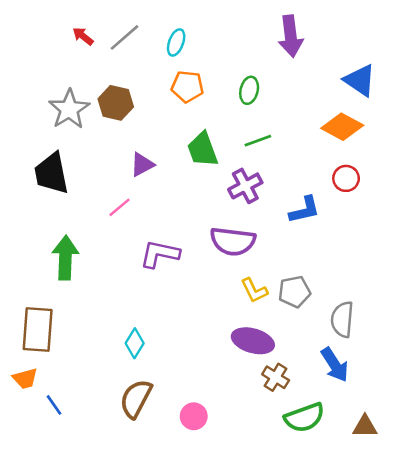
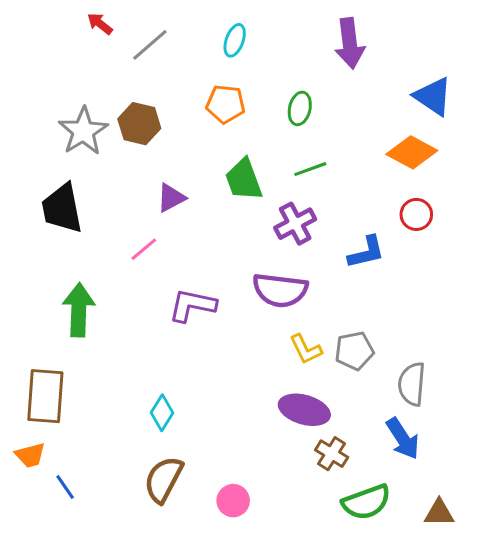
red arrow: (83, 36) -> (100, 24), moved
cyan ellipse: (176, 42) -> (235, 40), moved

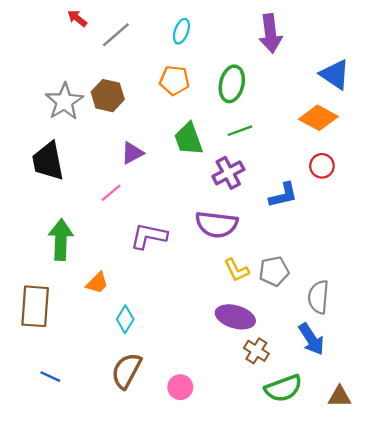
green ellipse: (300, 108) -> (232, 84), size x1.4
orange trapezoid: (30, 455) -> (97, 283), moved, turned -30
blue line: (65, 487) -> (50, 377), turned -30

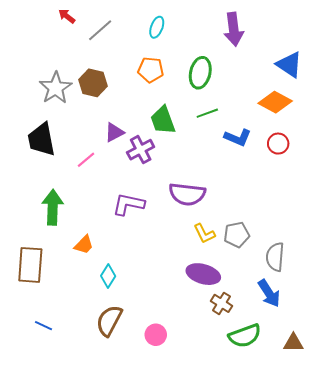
purple cross: (228, 173) -> (141, 150), moved
pink line: (111, 193) -> (86, 160), moved
blue L-shape: (283, 195) -> (238, 137), moved, turned 36

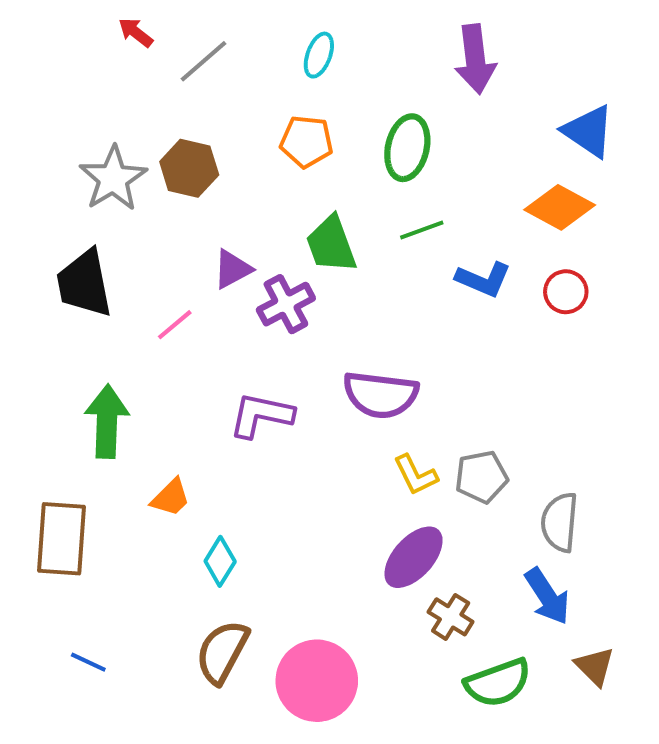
purple ellipse: (203, 274) -> (414, 557), turned -64
pink circle: (156, 335) -> (317, 681), size x1.8
brown triangle: (293, 343) -> (595, 666), moved, turned 45

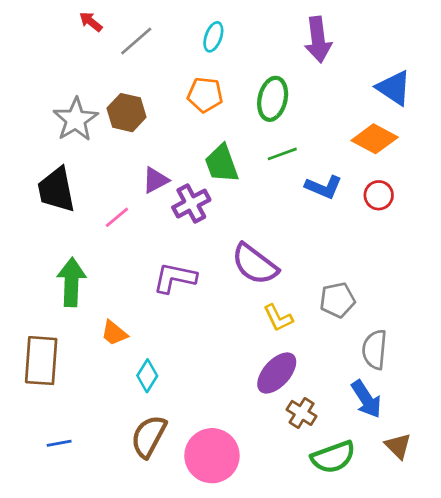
purple semicircle: (381, 395) -> (255, 264), turned 30
gray pentagon: (481, 477) -> (337, 300), moved
orange trapezoid: (171, 498) -> (114, 333), turned 84
blue line: (88, 662) -> (59, 443), turned -35

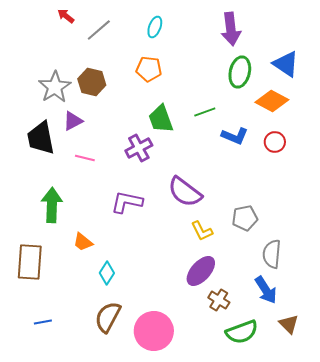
green ellipse: (273, 99) -> (240, 72), moved
purple triangle: (156, 180) -> (73, 121), moved
pink line: (117, 217) -> (85, 158), turned 54

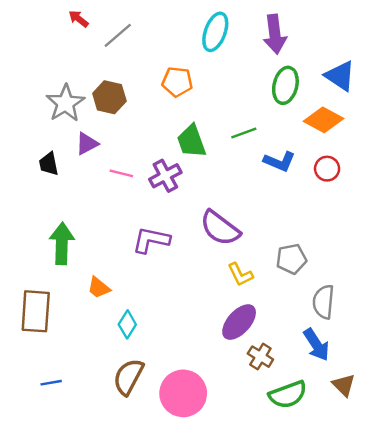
cyan ellipse: (155, 27) -> (215, 32), moved, size x1.5
black trapezoid: (41, 138) -> (49, 164), size x0.6
pink line: (85, 158) -> (121, 173), moved

